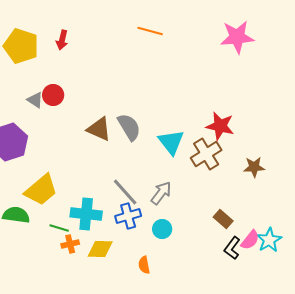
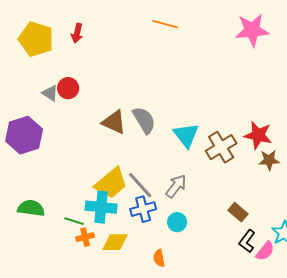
red star: (220, 126) -> (258, 135), moved
yellow trapezoid: (41, 190) -> (111, 183), moved
pink semicircle: (250, 240) -> (265, 251), moved

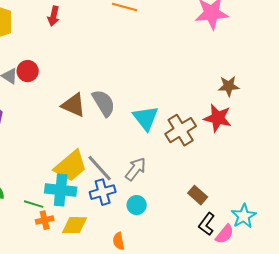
red arrow: (77, 33) -> (54, 16), moved
brown star: (269, 160) -> (229, 86), moved

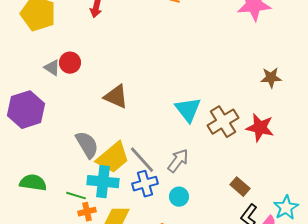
gray semicircle: (104, 103) -> (87, 145), moved
red star: (218, 118) -> (260, 128), moved

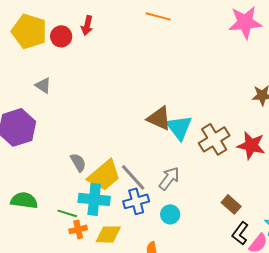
red circle: (70, 63) -> (61, 36), moved
brown triangle: (116, 97) -> (159, 118), moved
gray semicircle: (87, 145) -> (78, 162), size x0.7

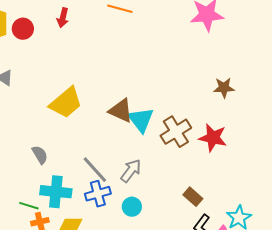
red arrow: (87, 25) -> (63, 18), moved
yellow trapezoid: (104, 175) -> (66, 103), moved

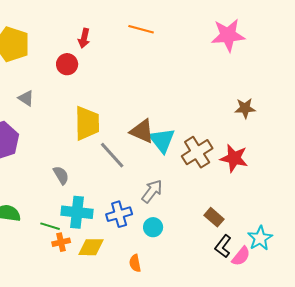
red circle: (23, 29) -> (67, 64), moved
yellow trapezoid: (66, 103) -> (87, 123), turned -51
gray line: (95, 170) -> (112, 155), moved

